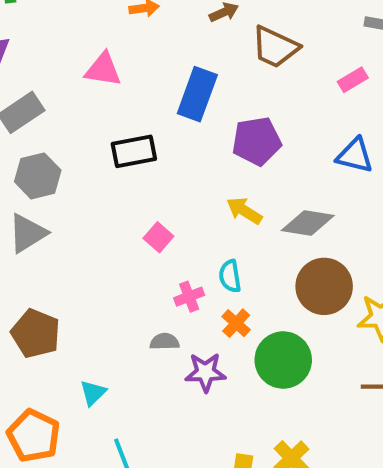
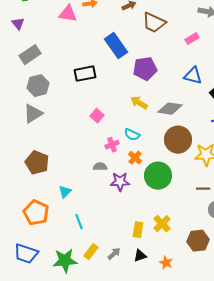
pink triangle: (103, 70) -> (68, 14), moved
blue rectangle: (197, 94) -> (116, 46), turned -55
cyan semicircle: (230, 276) -> (132, 135), turned -56

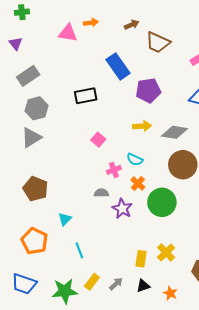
yellow arrow: (139, 103) -> (142, 126), turned 144
purple star: (120, 182) -> (122, 209), turned 30

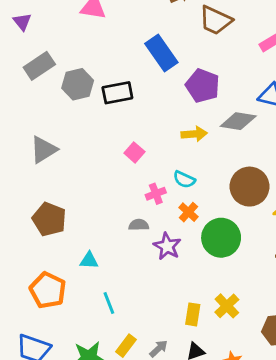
purple pentagon: (148, 91) -> (203, 86), turned 30
gray hexagon: (37, 108) -> (78, 84), moved
gray diamond: (174, 132) -> (238, 121), moved
cyan triangle: (65, 219) -> (89, 260), turned 48

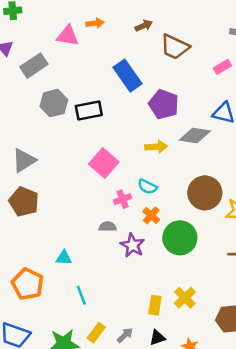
gray rectangle: (39, 66) -> (34, 66), moved
pink square: (134, 152) -> (104, 163), size x1.6
brown pentagon: (49, 219) -> (24, 202), moved

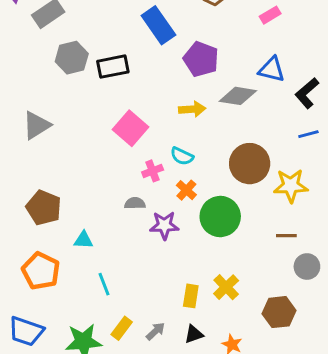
brown pentagon: (24, 202) -> (44, 208), moved
purple star: (132, 245) -> (164, 225), turned -30

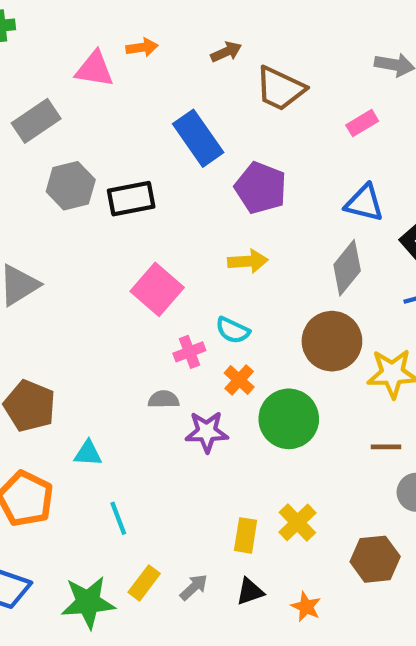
gray diamond: (238, 96) -> (347, 268), moved, turned -60

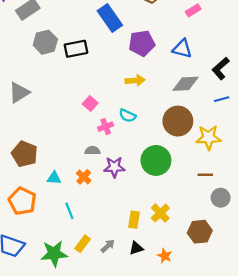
purple pentagon: (261, 188) -> (142, 43), turned -30
blue triangle: (364, 203) -> (182, 49), moved
gray diamond: (347, 268) -> (186, 84), turned 48
pink square: (157, 289) -> (90, 104), moved, size x0.6
orange cross: (239, 380) -> (84, 177), moved

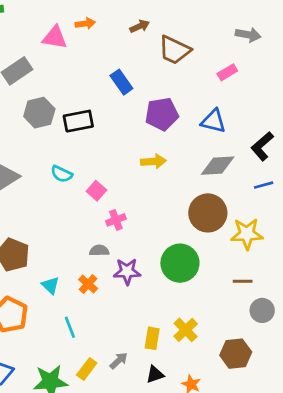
blue rectangle: (110, 18) -> (121, 82), size x0.7
cyan semicircle: (127, 116) -> (62, 174), moved
cyan triangle: (54, 178) -> (50, 285), turned 40
gray arrow: (108, 246) -> (119, 361), moved

